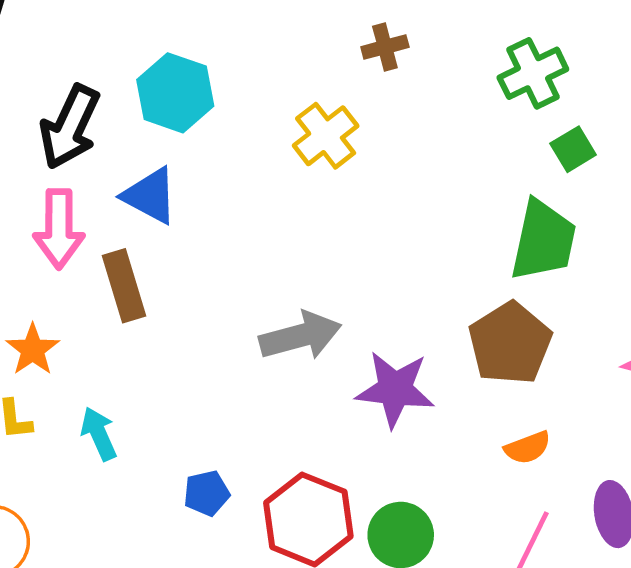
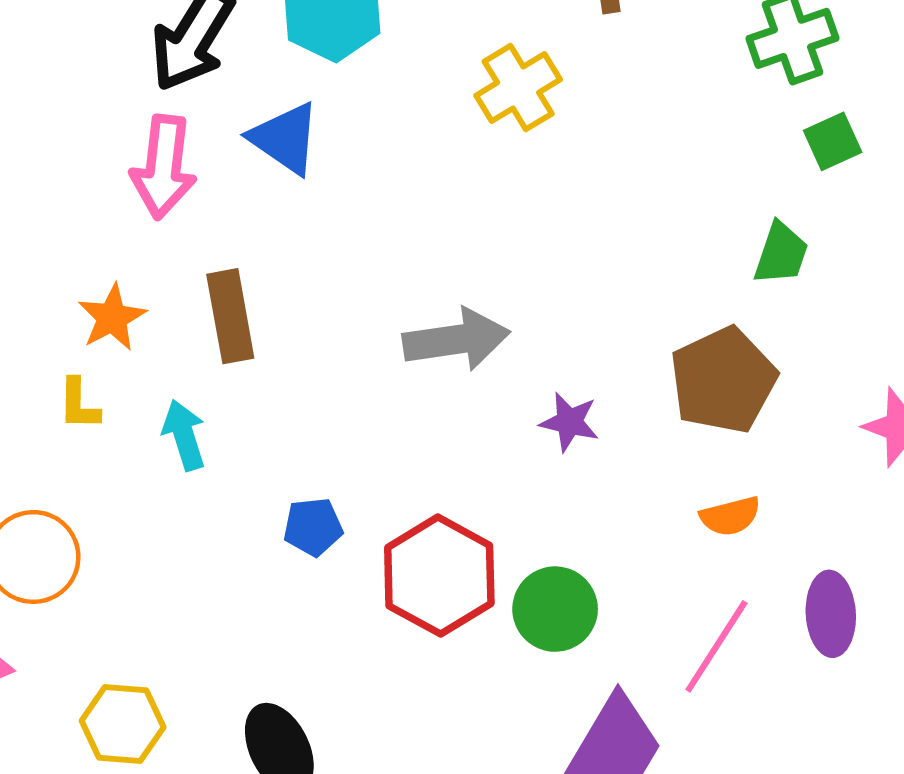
green trapezoid: (543, 240) -> (781, 253), size x0.6
brown rectangle: (124, 286) -> (230, 316), moved
purple star: (395, 389) -> (569, 422), size x0.6

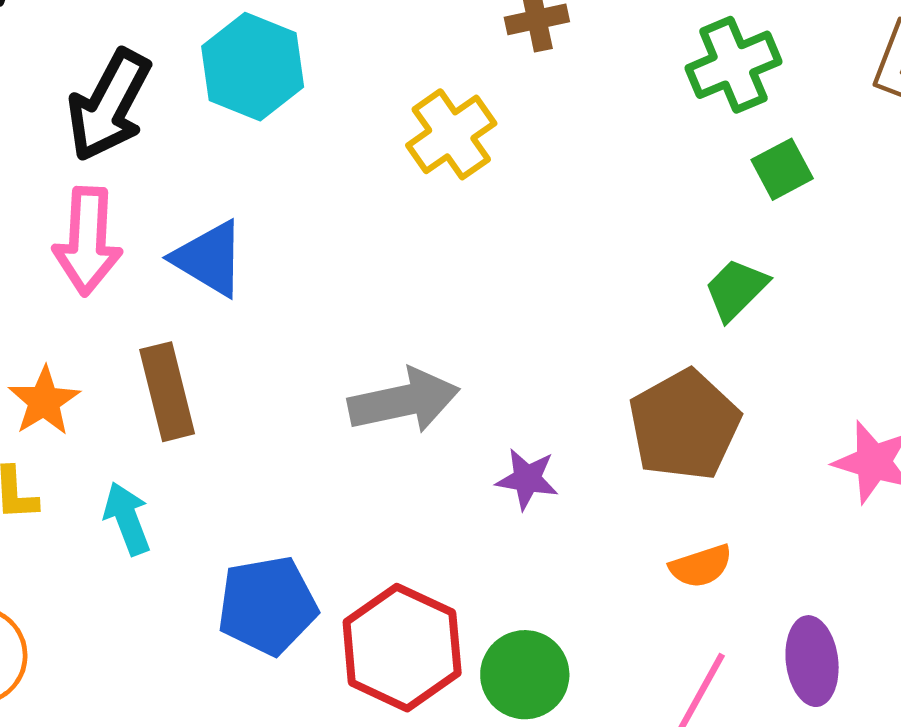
blue triangle: (285, 138) -> (209, 259), moved
green trapezoid: (781, 253) -> (736, 289), turned -150
blue pentagon: (313, 527) -> (267, 605), size x1.6

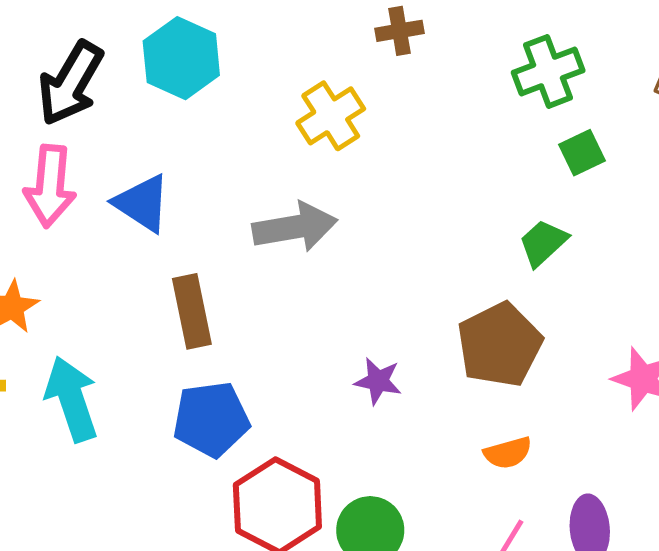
brown rectangle: (167, 392) -> (192, 311), moved
gray arrow: (404, 401) -> (295, 227), moved
cyan arrow: (127, 519) -> (72, 399), size x1.5
blue pentagon: (267, 605) -> (211, 419), moved

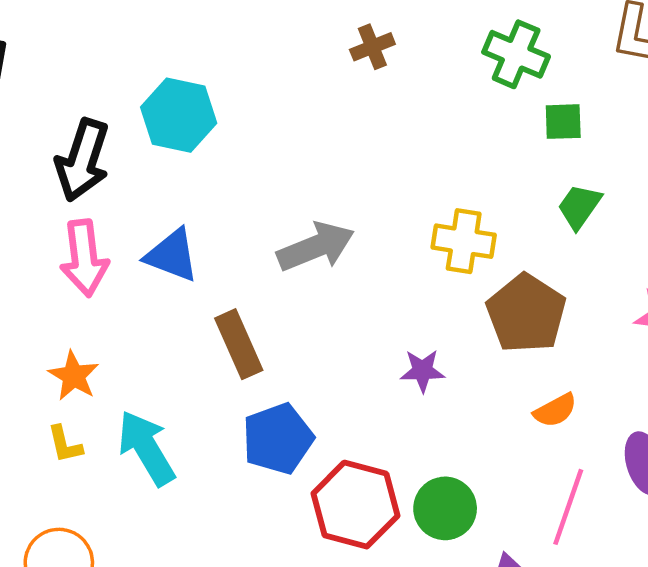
green cross: (548, 71) -> (516, 54), turned -34
yellow cross: (331, 116) -> (464, 241), moved, turned -36
green square: (582, 153) -> (563, 122), turned 36
green trapezoid: (543, 243) -> (579, 206), moved

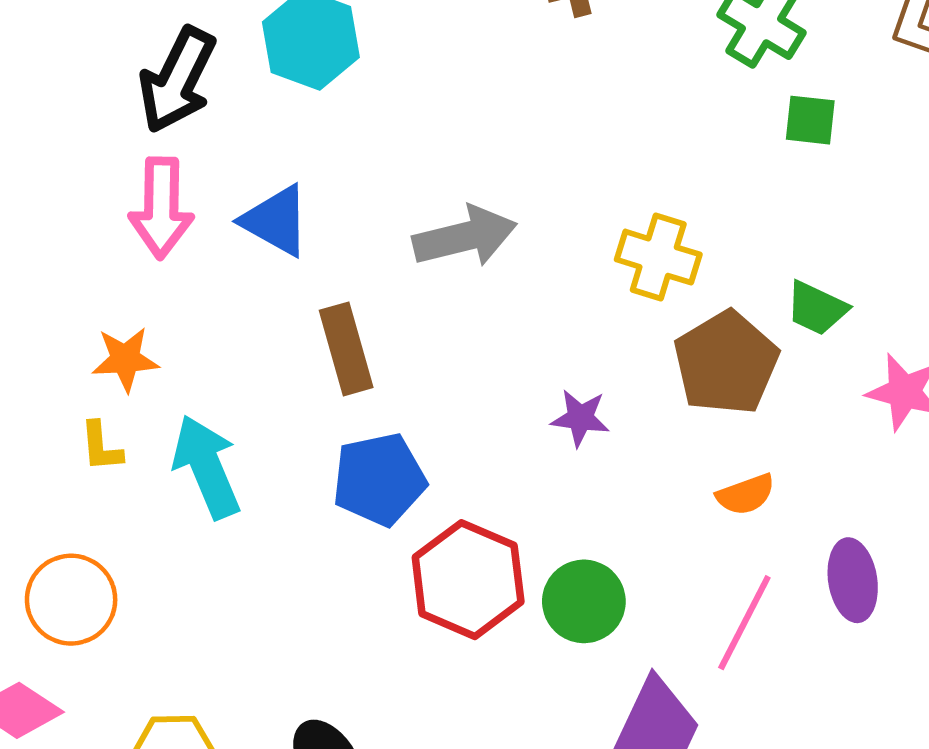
green trapezoid: (579, 206) -> (817, 308), moved, turned -108
orange star: (74, 376) -> (125, 359), turned 30

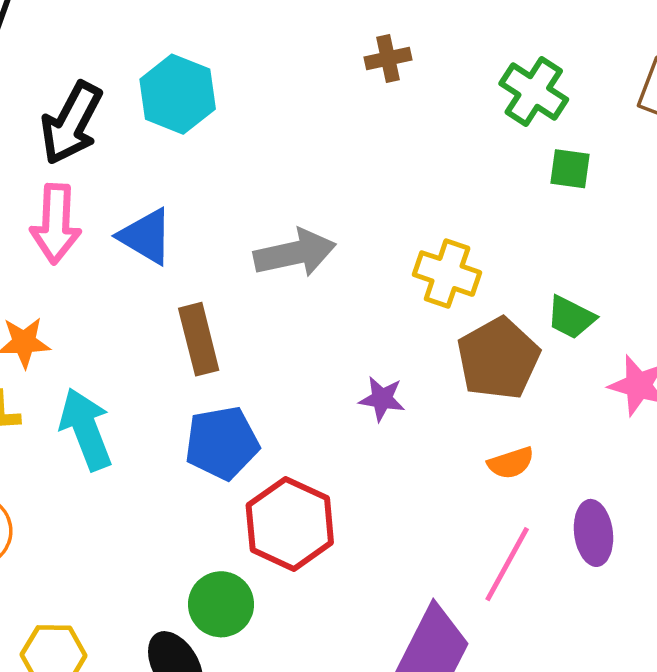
green circle: (584, 601) -> (221, 604), moved

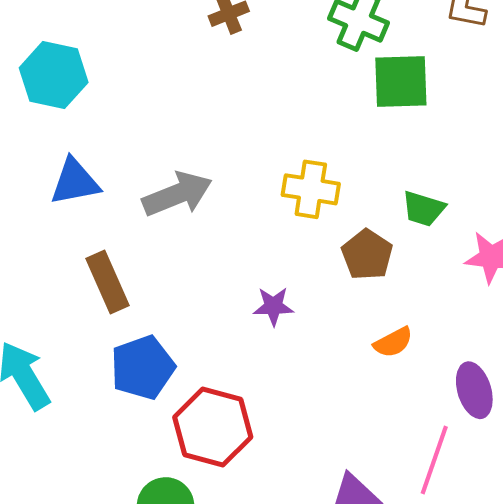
green square: (570, 169) -> (401, 81), size x1.6
blue triangle: (146, 236) -> (75, 182), moved, turned -32
brown pentagon: (498, 359) -> (367, 255), size x0.7
pink line: (507, 564) -> (434, 460), moved

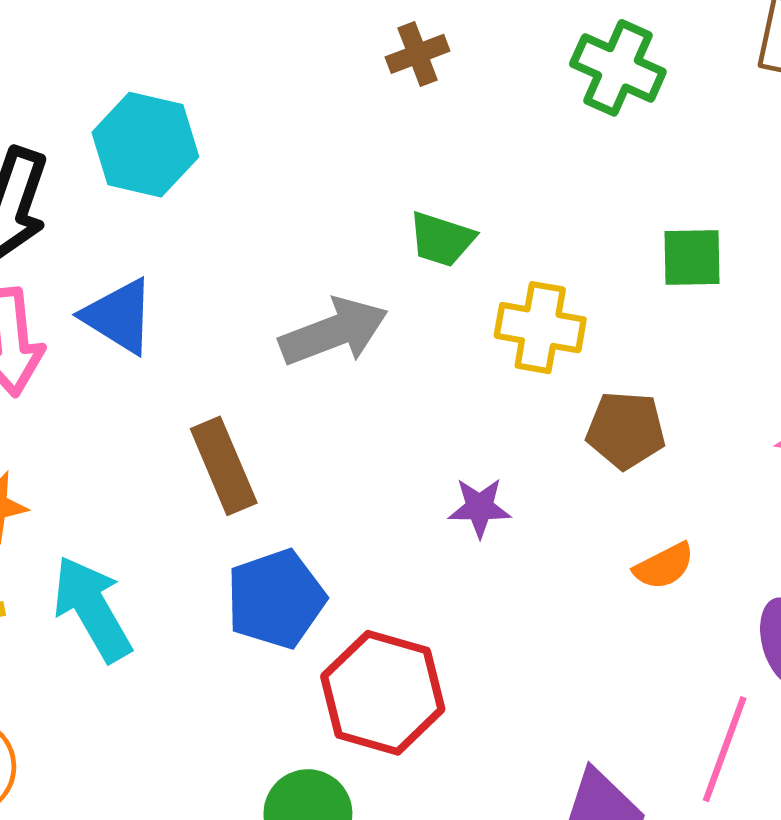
green square: (401, 81) -> (692, 258), moved, size x0.7
blue triangle: (75, 182) -> (119, 316), moved, turned 42
green trapezoid: (423, 209) -> (442, 239), moved
brown pentagon: (367, 255) -> (626, 430), turned -30

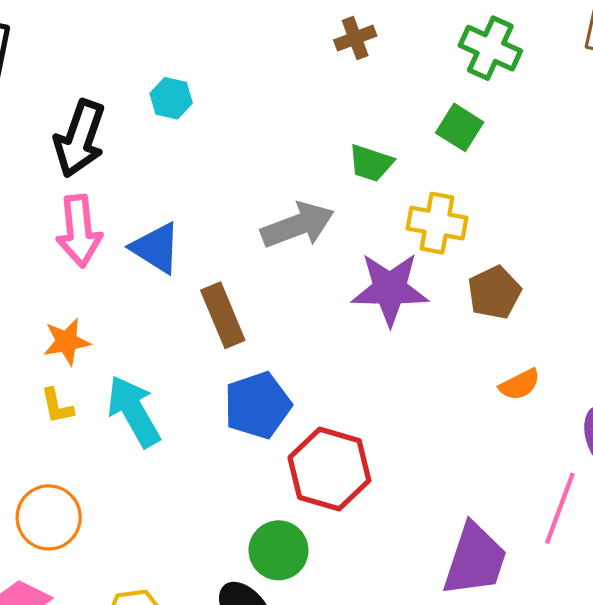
cyan hexagon: (145, 145) -> (171, 98), size x0.6
green square: (692, 258) -> (460, 127), moved, turned 33
blue triangle: (119, 316) -> (156, 248), moved
brown pentagon: (626, 430) -> (494, 293), turned -30
purple star: (480, 507) -> (390, 289), moved, size x1.8

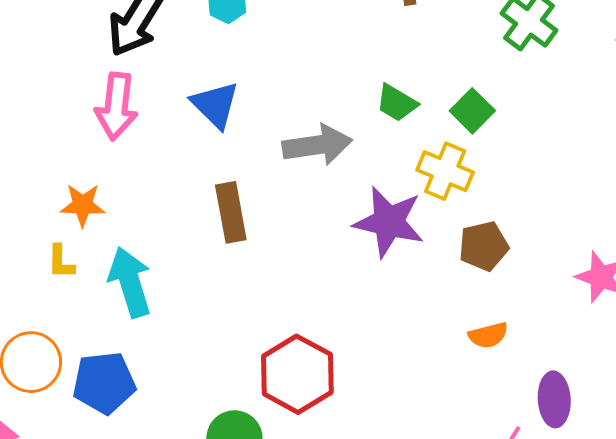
green square: (460, 127) -> (472, 111), moved
blue triangle: (156, 248) -> (215, 105), moved
blue pentagon: (258, 405) -> (104, 383), moved

